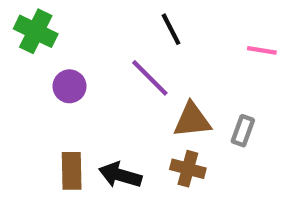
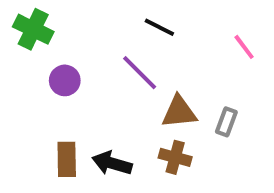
black line: (171, 29) -> (159, 27), turned -36
pink line: (262, 50) -> (244, 47), turned 44

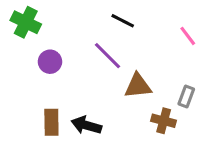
gray rectangle: (226, 122) -> (186, 97), moved
brown cross: (175, 157) -> (164, 121), moved

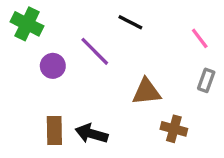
purple line: (108, 56) -> (95, 51), moved
gray rectangle: (186, 97) -> (206, 80), moved

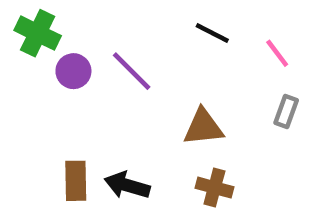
black line: (130, 22) -> (212, 33), moved
purple circle: (53, 66) -> (73, 71), moved
brown cross: (174, 129) -> (214, 188), moved

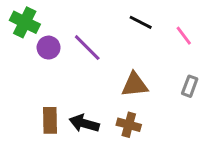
gray rectangle: (286, 111) -> (190, 86), moved
brown cross: (214, 188) -> (129, 125), moved

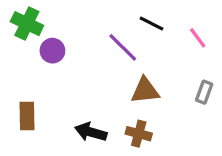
purple line: (87, 48) -> (123, 47), moved
brown rectangle: (50, 120) -> (27, 116), moved

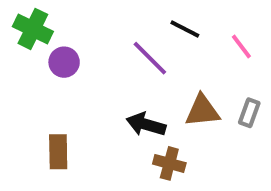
brown triangle: (145, 91) -> (202, 111), moved
brown rectangle: (27, 116) -> (58, 152), moved
black arrow: (91, 132) -> (146, 124), moved

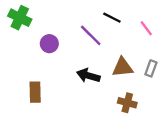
purple circle: (64, 62) -> (49, 44), moved
brown cross: (169, 163) -> (127, 103), moved

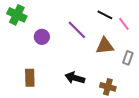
black line: (112, 18) -> (105, 15), moved
brown triangle: (123, 67) -> (105, 46), moved
black arrow: (88, 76) -> (75, 78), moved

